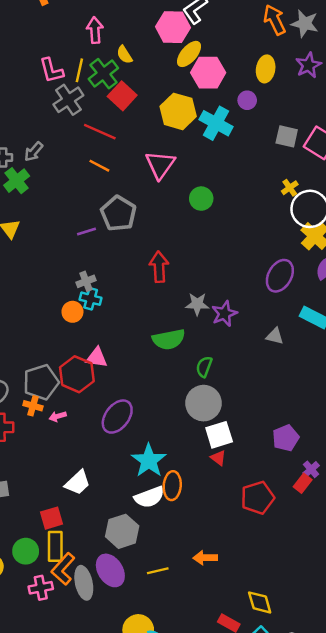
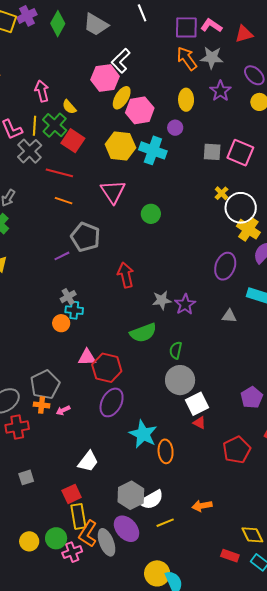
red hexagon: (77, 374) -> (107, 368), moved
white semicircle: (149, 497) -> (151, 500), moved
green circle: (26, 551) -> (56, 538), moved

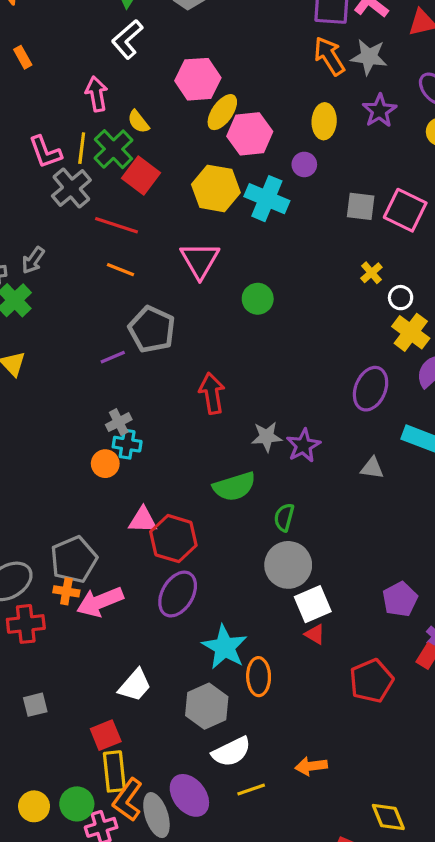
white L-shape: (121, 61) -> (127, 39), moved
white circle: (241, 208) -> (401, 298), size x0.5
pink arrow: (63, 410) -> (100, 602), size x2.0
gray hexagon: (131, 495) -> (207, 706), moved

